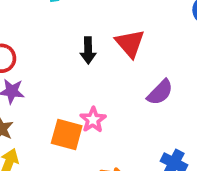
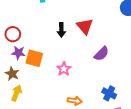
orange square: (67, 135) -> (34, 58), moved

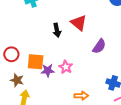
red circle: (13, 34) -> (11, 54), moved
purple star: (18, 53) -> (48, 70), moved

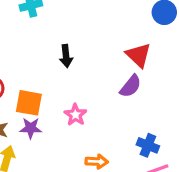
red triangle: (79, 23) -> (138, 55), moved
purple star: (48, 70) -> (31, 128), moved

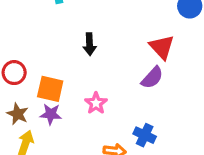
blue cross: (148, 145) -> (145, 135), moved

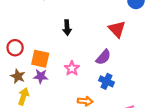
purple semicircle: (152, 78) -> (103, 57), moved
blue cross: (145, 135) -> (107, 81), moved

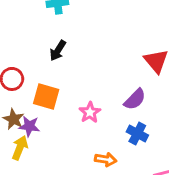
black arrow: (67, 28) -> (58, 51), moved, turned 32
purple star: (41, 76) -> (29, 126), moved

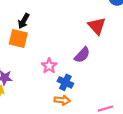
orange square: (46, 96) -> (18, 38), moved
blue cross: (137, 134) -> (65, 82), moved

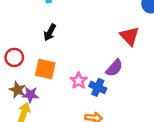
orange square: (18, 38) -> (45, 69), moved
blue cross: (65, 82) -> (98, 87), moved

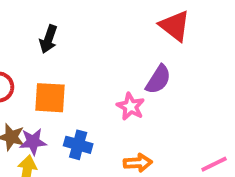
pink star: (79, 81) -> (131, 107), moved
blue cross: (98, 87) -> (78, 145), moved

